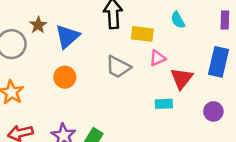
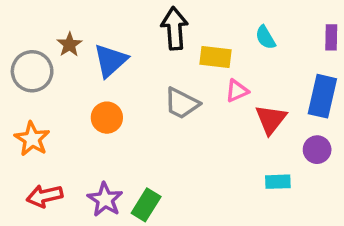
cyan rectangle: (164, 104) -> (278, 182), moved
purple circle: (213, 111) -> (317, 150), moved

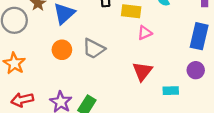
gray trapezoid: (182, 103) -> (94, 49), moved
red triangle: (271, 119) -> (142, 71), moved

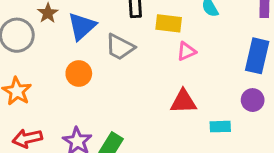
gray trapezoid: (94, 49) -> (120, 47), moved
red triangle: (142, 71) -> (183, 101), turned 50

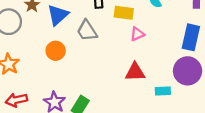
gray trapezoid: (120, 47) -> (87, 31), turned 30
purple circle: (253, 100) -> (188, 71), size x1.6

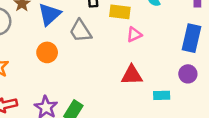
purple circle: (188, 71) -> (188, 74), size x0.6

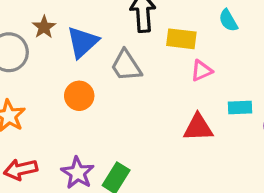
cyan rectangle: (162, 95) -> (240, 107), moved

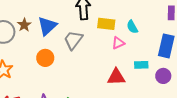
cyan semicircle: (228, 20) -> (132, 27), moved
brown star: (44, 27) -> (24, 25), moved
gray trapezoid: (126, 66) -> (73, 40), turned 70

